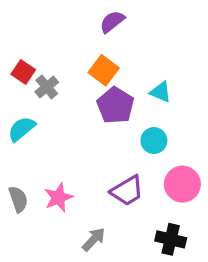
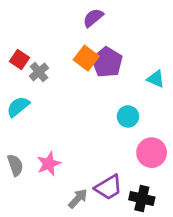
cyan triangle: (161, 92) -> (156, 79), moved
purple pentagon: (115, 105) -> (107, 62), moved
purple trapezoid: (127, 191) -> (108, 187), moved

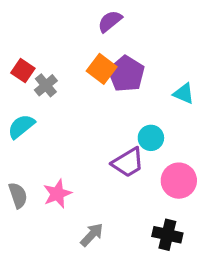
purple trapezoid: (108, 187) -> (128, 163), moved

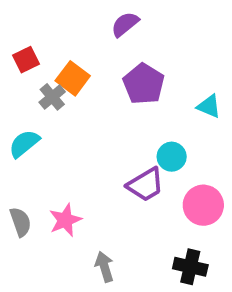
orange square: (102, 69) -> (73, 78), moved
red square: (23, 71) -> (26, 60), moved, turned 30
gray arrow: (92, 235) -> (104, 267), turned -60

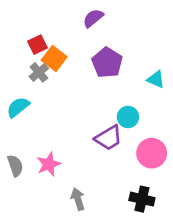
red square: (26, 60) -> (37, 45), moved

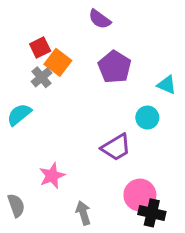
purple semicircle: (93, 18) -> (100, 19), turned -105
cyan circle: (128, 117) -> (147, 118), moved
pink circle: (152, 153) -> (140, 195), moved
gray semicircle: (15, 166) -> (16, 205), moved

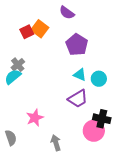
orange square: (58, 62) -> (40, 29), moved
gray cross: (42, 77) -> (18, 65), moved
cyan triangle: (167, 85) -> (80, 75), moved
black cross: (152, 213) -> (102, 119), moved

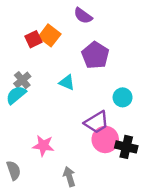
cyan triangle: (80, 75) -> (67, 83), moved
pink star: (35, 118) -> (43, 146), turned 30
pink circle: (94, 131) -> (105, 139), moved

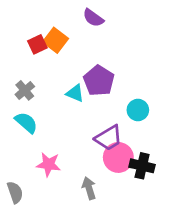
purple pentagon: (95, 55) -> (99, 81), moved
cyan semicircle: (16, 95) -> (26, 123), moved, turned 80
gray arrow: (69, 177) -> (89, 188), moved

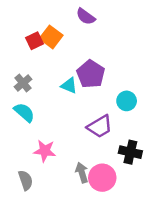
pink circle: (118, 157) -> (102, 178), moved
gray semicircle: (15, 192) -> (26, 180), moved

